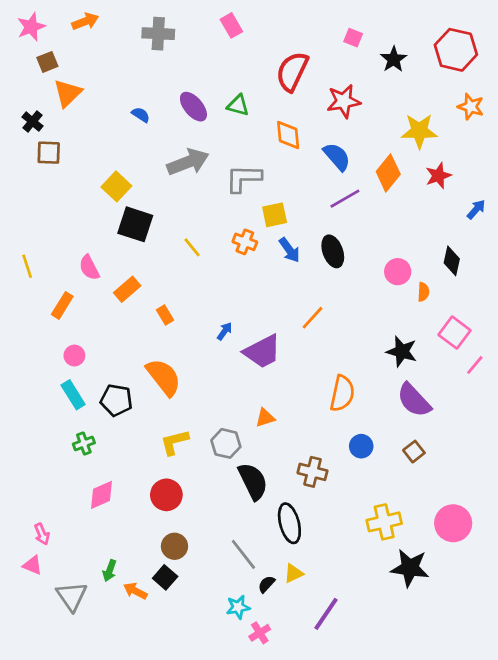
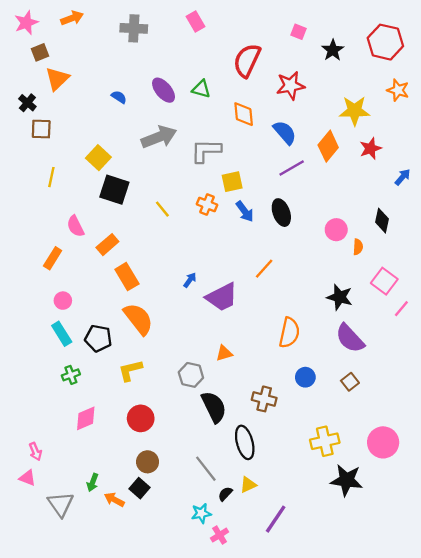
yellow line: (27, 266) -> (51, 177), moved, turned 30
orange rectangle: (165, 315) -> (127, 277), moved, size x1.6
yellow L-shape: (174, 442) -> (130, 370), moved

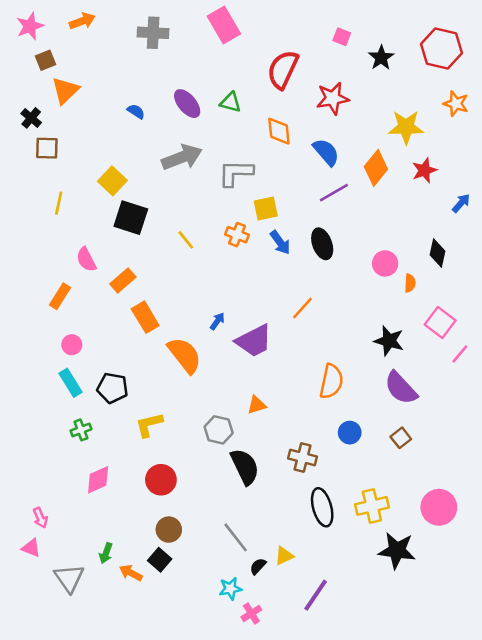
pink rectangle: (196, 22) -> (224, 25), size x1.5
orange semicircle: (138, 319) -> (185, 355), moved
black ellipse: (245, 442) -> (322, 507), moved

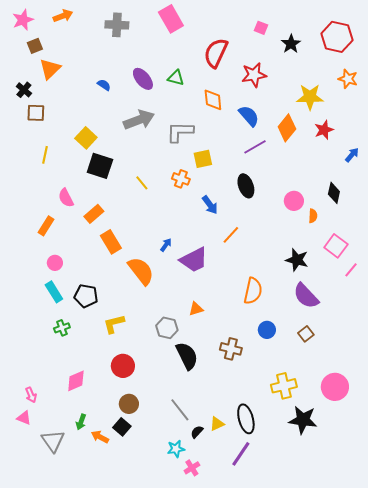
blue arrow: (280, 242) -> (210, 205), moved
pink diamond: (98, 480) -> (76, 381), moved
black ellipse: (322, 507) -> (246, 419), moved

